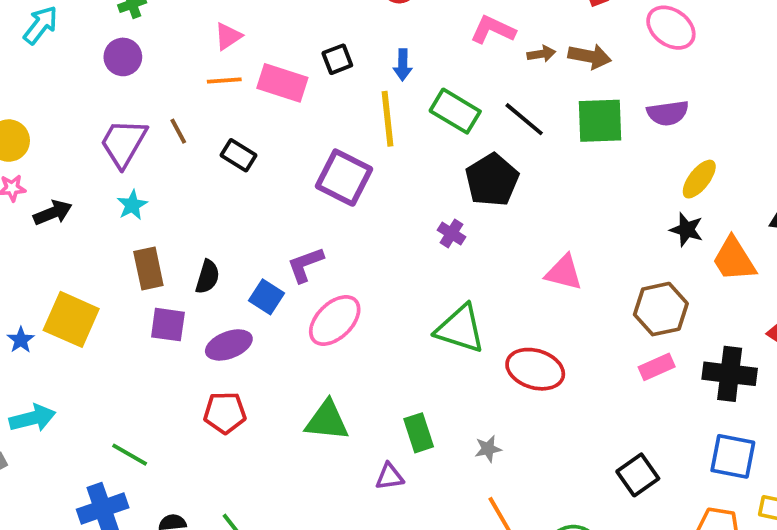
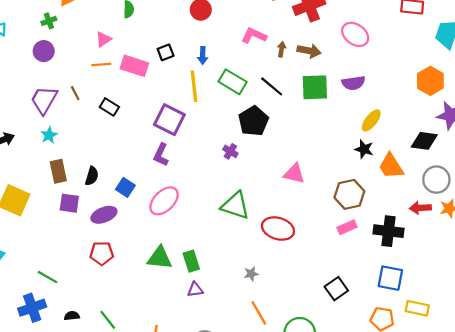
brown arrow: (541, 54) -> (282, 49), turned -72
purple L-shape: (305, 265) -> (161, 155), moved, turned -45
green rectangle: (419, 433) -> (191, 261), moved

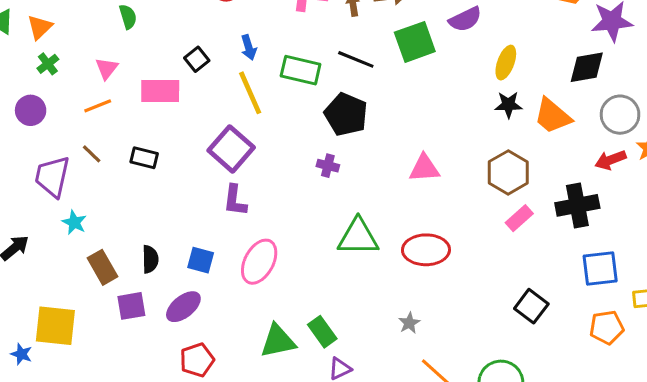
green cross: (49, 21) -> (48, 64), moved
orange line: (101, 64) -> (98, 106), moved
purple square: (169, 120) -> (231, 149), turned 32

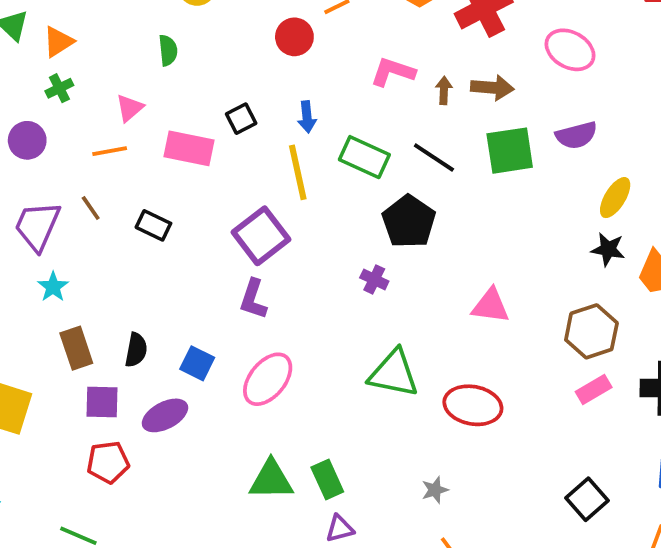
red pentagon: (197, 360) -> (108, 462), moved

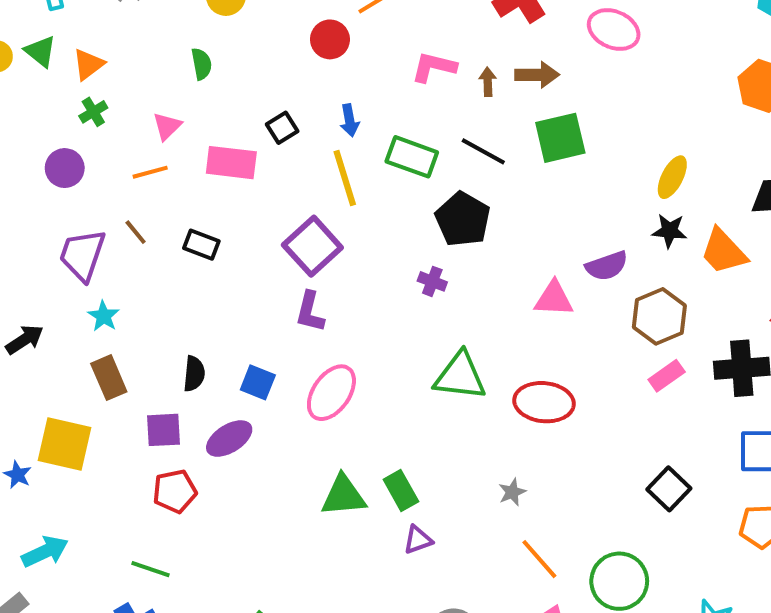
purple semicircle: (576, 135) -> (607, 266), moved
brown rectangle: (76, 348) -> (109, 378), moved

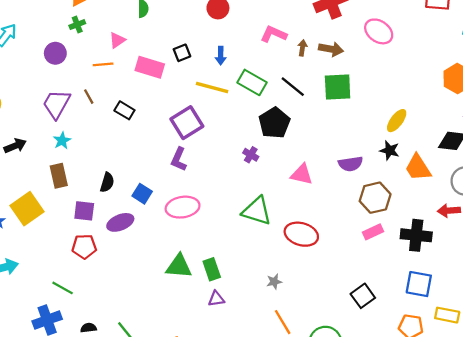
yellow line: (345, 178) -> (212, 88), turned -68
pink triangle: (554, 299) -> (302, 174), moved
pink ellipse: (331, 393) -> (183, 207), turned 36
yellow square: (65, 444) -> (27, 209), turned 32

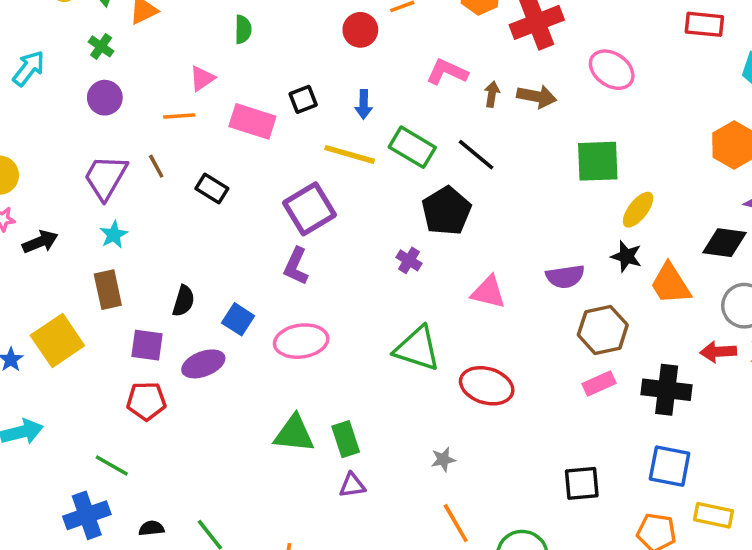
green cross: (77, 25) -> (101, 46), moved, turned -35
green square: (338, 87) -> (598, 161), moved
black square: (363, 296) -> (582, 483), turned 30

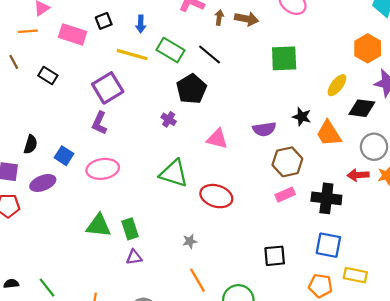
yellow ellipse: (638, 210) -> (337, 85), moved

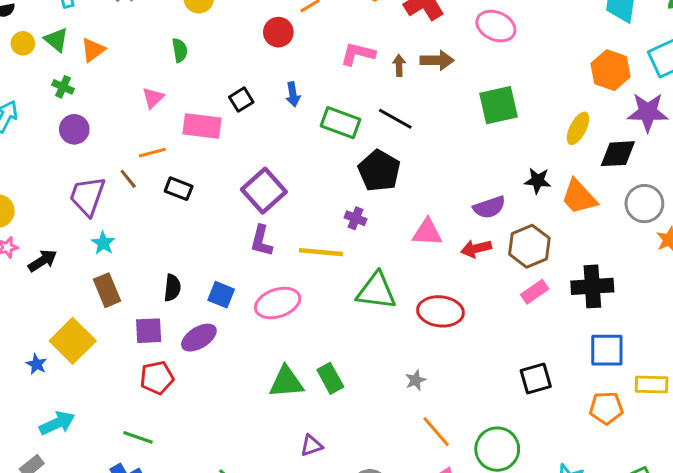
orange line: (28, 31) -> (152, 153), moved
yellow line: (132, 55) -> (321, 252), moved
red arrow: (358, 175) -> (476, 248), moved
purple triangle: (134, 257) -> (312, 446), moved

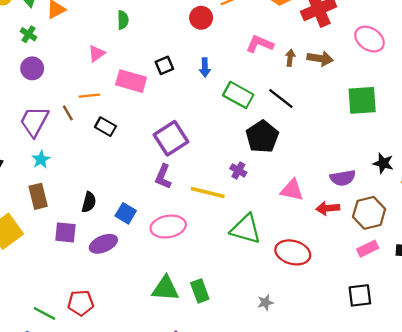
red pentagon: (157, 378) -> (81, 303), moved
black square: (536, 379) -> (360, 295), moved

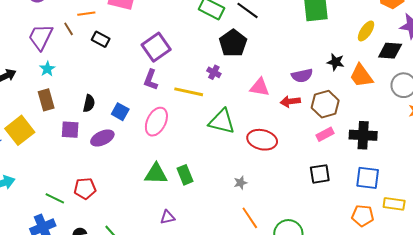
pink ellipse: (168, 227) -> (156, 122), turned -52

